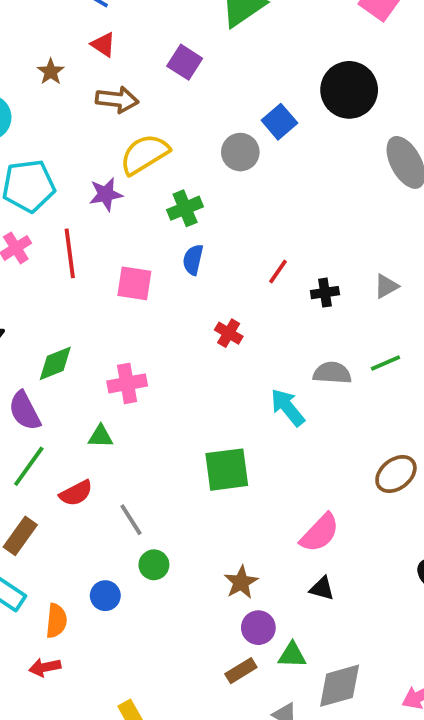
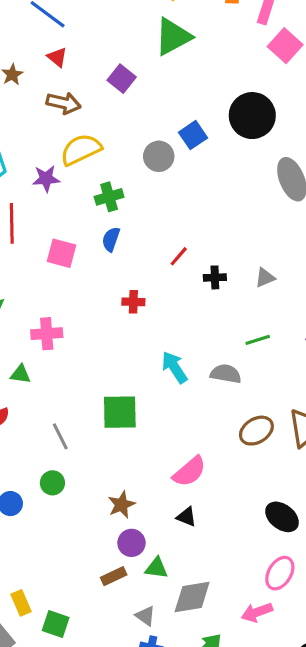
red cross: (229, 333) -> (133, 302), turned -35
gray semicircle: (332, 373) -> (226, 374), moved
gray line: (131, 520) -> (60, 436), moved

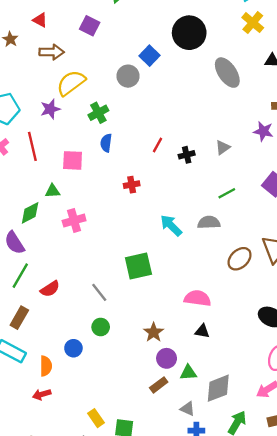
green triangle: (21, 374) -> (53, 191), moved
pink semicircle: (189, 472) -> (198, 298), turned -120

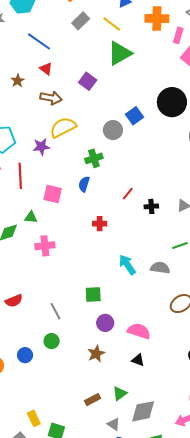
green cross: (98, 113) -> (94, 158), moved
green square: (138, 266) -> (93, 294), size x0.7
purple circle: (167, 358) -> (105, 323), moved
green triangle: (188, 373) -> (120, 393), turned -42

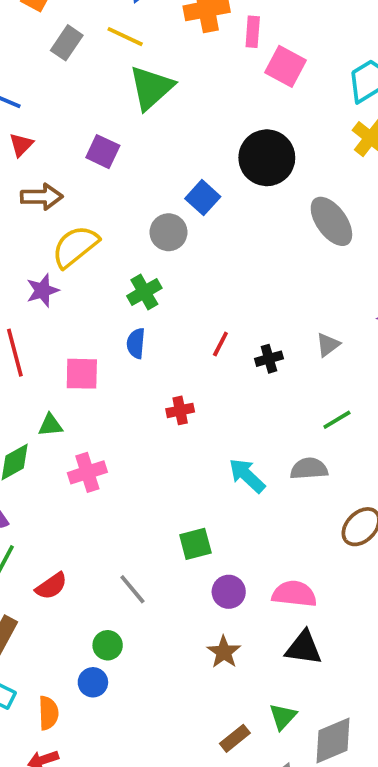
red triangle: (46, 69) -> (21, 145), turned 48
green circle: (52, 341) -> (108, 645), moved
black triangle: (138, 360) -> (304, 648), size x1.5

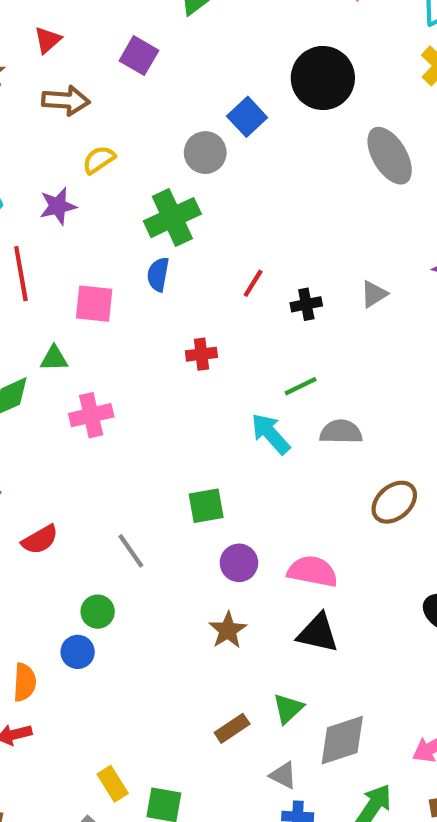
yellow semicircle: (75, 246) -> (99, 160), size x0.6
green cross: (144, 292) -> (172, 218), size x1.4
green line: (337, 420) -> (301, 386), moved

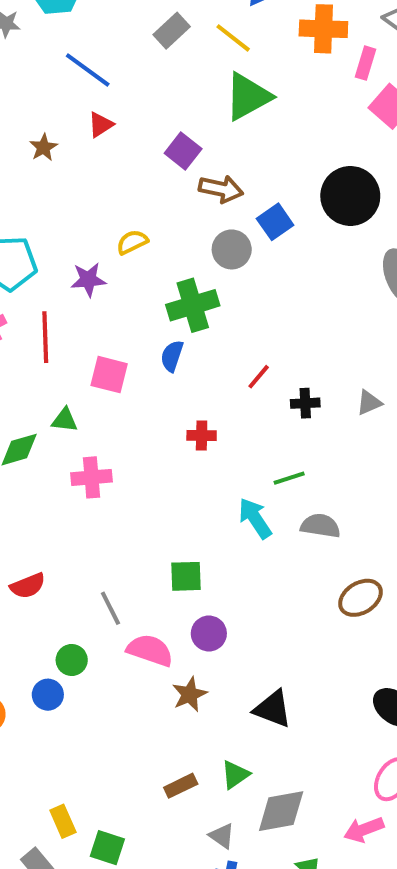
brown arrow: (66, 101) -> (221, 189), moved
pink semicircle: (313, 571) -> (150, 650), moved

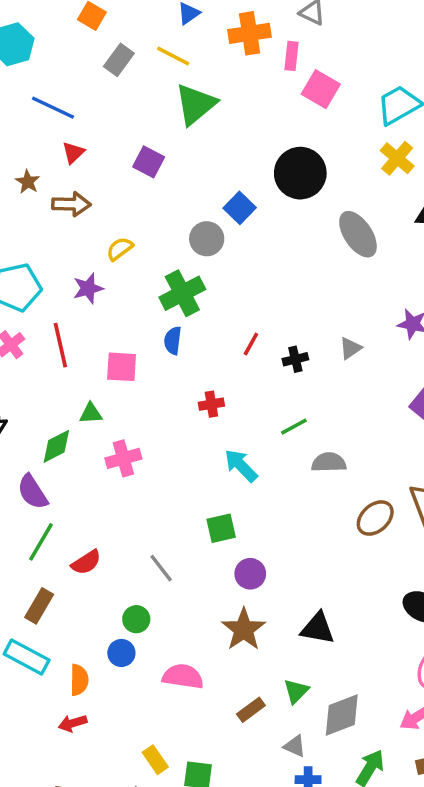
brown arrow: (221, 189) -> (71, 204), moved
cyan arrow: (255, 518) -> (241, 466), moved
pink semicircle: (150, 650) -> (183, 676), moved
brown star: (190, 694) -> (244, 629), size x1.4

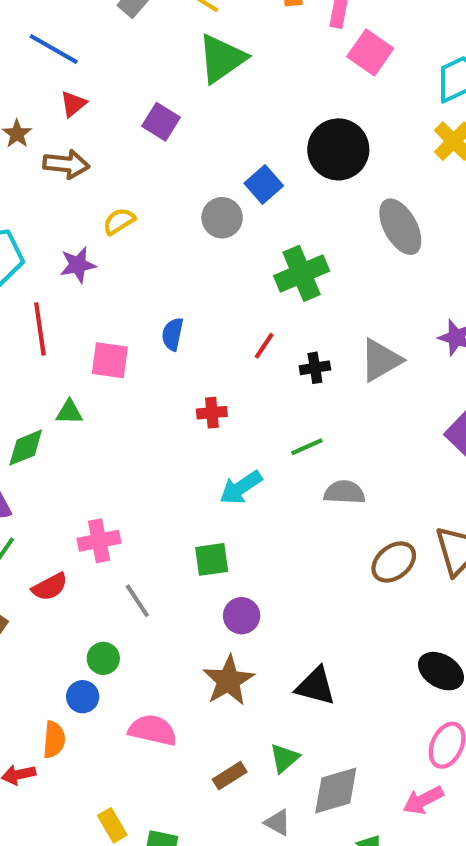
green cross: (182, 293) -> (302, 273), moved
gray triangle: (350, 348) -> (381, 360), size x1.6
pink cross: (123, 458) -> (99, 541), moved
cyan arrow: (241, 466) -> (241, 488), turned -84
orange semicircle: (79, 680) -> (54, 740), moved

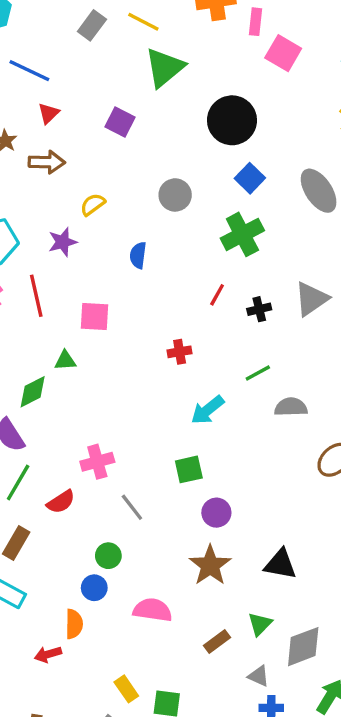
black circle: (338, 149) -> (232, 120), moved
blue square: (264, 184) -> (250, 178), moved
blue semicircle: (173, 334) -> (138, 255), moved

